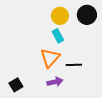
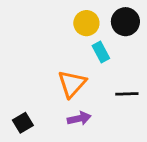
cyan rectangle: (58, 36) -> (101, 52), moved
black line: (74, 65) -> (127, 94), moved

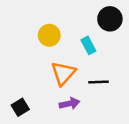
yellow circle: (86, 23) -> (49, 35), moved
black line: (127, 94) -> (99, 82), moved

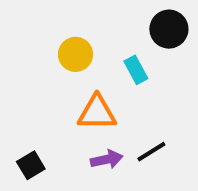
orange triangle: (63, 73) -> (97, 113), turned 48
black line: (99, 82) -> (151, 152), moved, turned -30

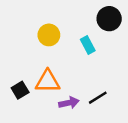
orange triangle: (97, 113) -> (48, 81), moved
black square: (31, 165) -> (20, 90), moved

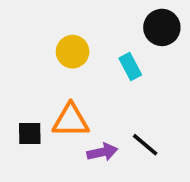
black square: (20, 90) -> (30, 134), turned 30
black line: (98, 98) -> (145, 145), turned 72

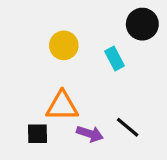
black square: (30, 134) -> (38, 134), moved
purple arrow: (102, 152) -> (90, 134), turned 30

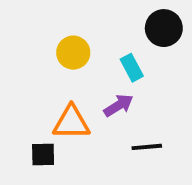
black line: (128, 127) -> (147, 147), turned -45
purple arrow: (90, 134) -> (119, 105), moved, turned -50

